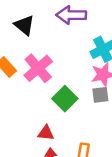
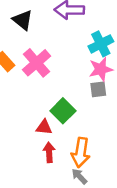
green square: (65, 99) -> (63, 111), moved

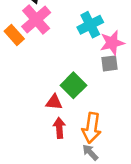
cyan cross: (101, 44) -> (90, 25), moved
pink cross: (36, 63) -> (36, 20), moved

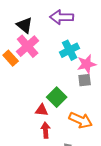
orange arrow: (92, 128) -> (81, 120), moved, turned -75

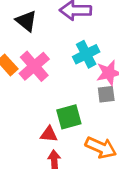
pink cross: (28, 46) -> (34, 66), moved
green square: (57, 97) -> (69, 117), turned 30

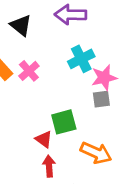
pink cross: (34, 66) -> (29, 71), size x0.7
red triangle: (49, 134) -> (44, 139), turned 30

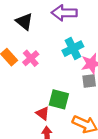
green square: (64, 122) -> (59, 99), turned 30

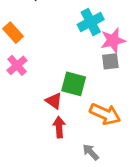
pink cross: (31, 58) -> (17, 65), moved

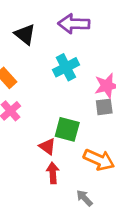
cyan cross: (91, 22) -> (66, 67), moved

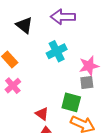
green square: (67, 129) -> (71, 102), moved

